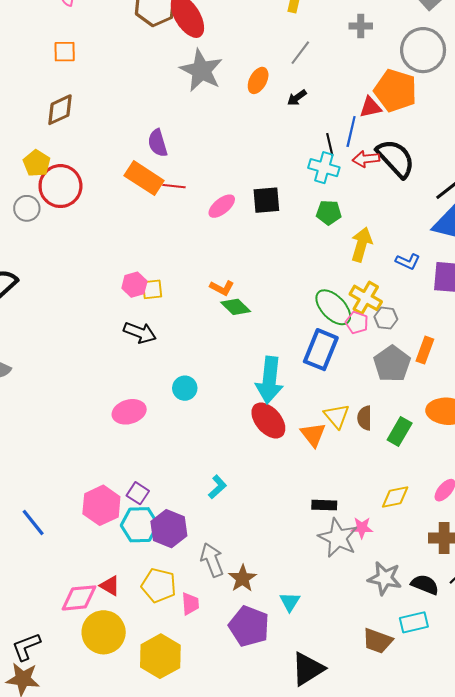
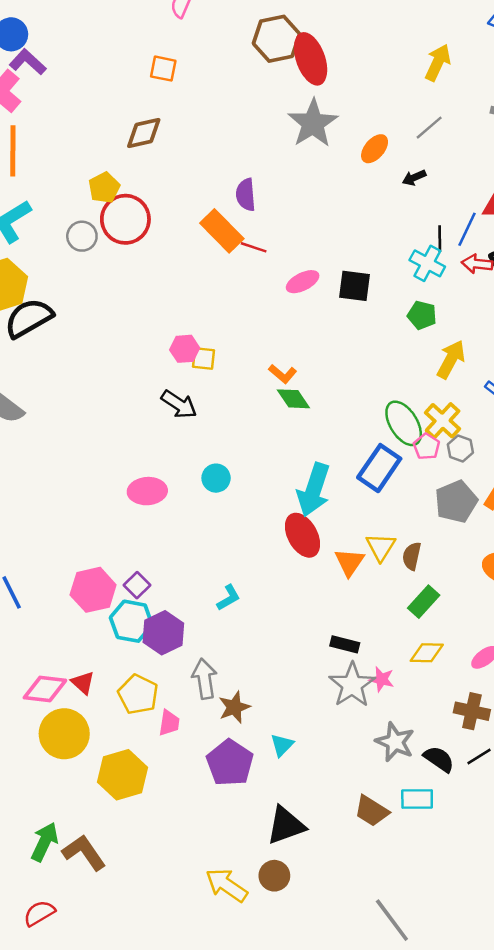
green rectangle: (400, 432) -> (424, 602), moved

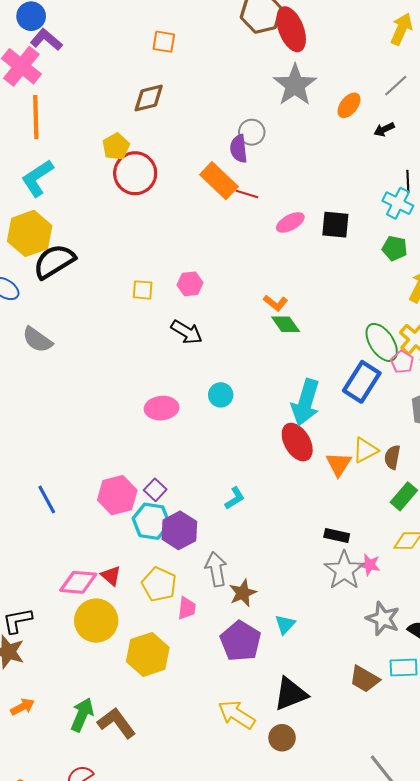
gray circle: (82, 236) -> (252, 132), moved
yellow square: (204, 358) -> (143, 290), moved
yellow triangle: (381, 547) -> (365, 450), turned 32
yellow arrow: (227, 885) -> (236, 715), moved

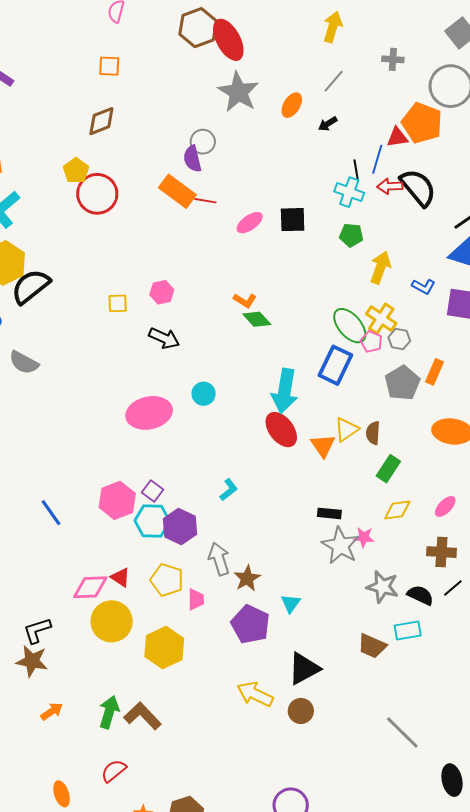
pink ellipse: (162, 408) -> (149, 413), size x1.4

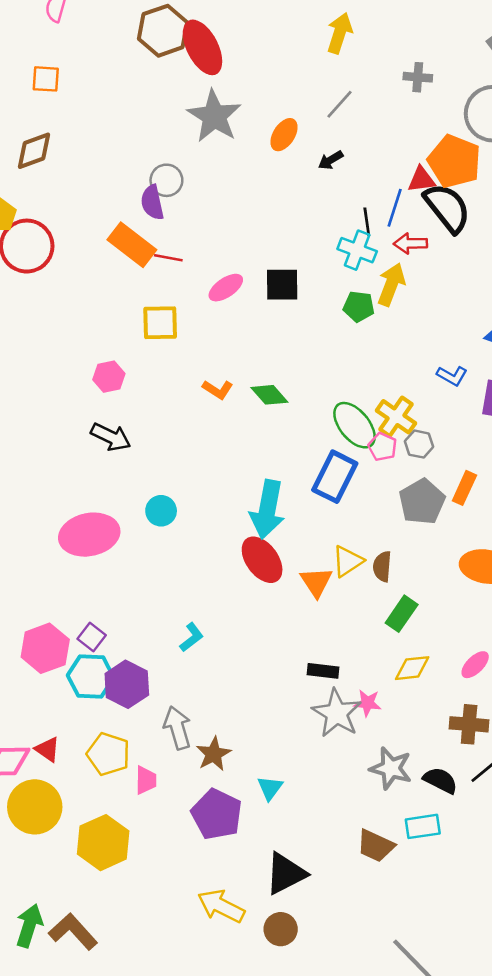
black semicircle: (418, 188) -> (447, 208), moved
yellow arrow: (380, 267) -> (391, 284), moved
yellow square: (118, 303) -> (160, 323), moved, size x1.4
green diamond: (257, 319) -> (269, 395), moved

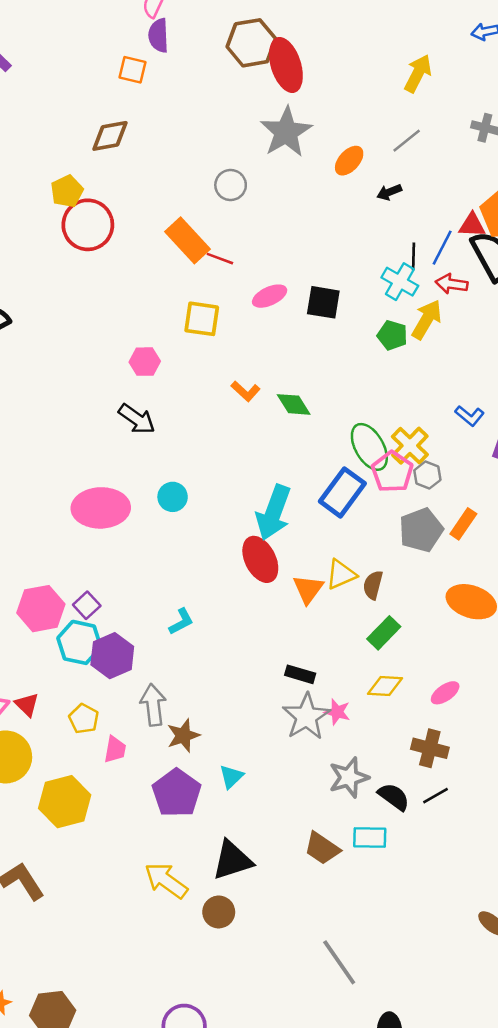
purple semicircle: (152, 202) -> (158, 35), moved
pink pentagon: (382, 447) -> (392, 472), size x1.5
yellow pentagon: (108, 754) -> (84, 719), size x0.7
gray star: (391, 768) -> (349, 777), turned 30

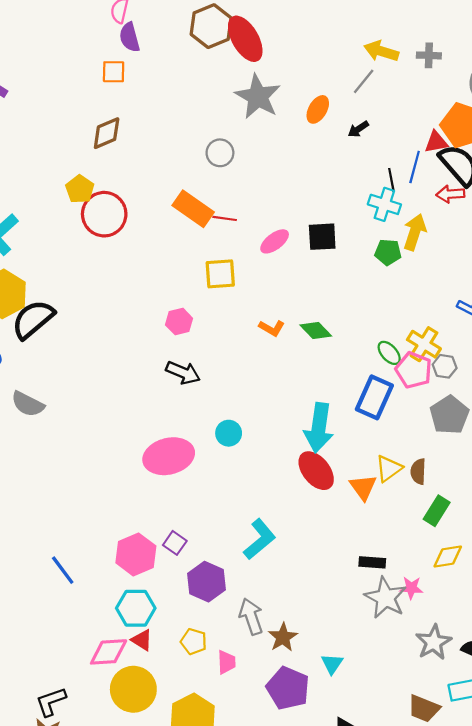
yellow arrow: (418, 73) -> (381, 51), moved, turned -88
red arrow: (451, 284) -> (450, 194), moved
green ellipse: (369, 447) -> (389, 353), size x0.6
cyan L-shape: (181, 622) -> (260, 539), size x1.6
cyan hexagon: (79, 642) -> (136, 608), moved

